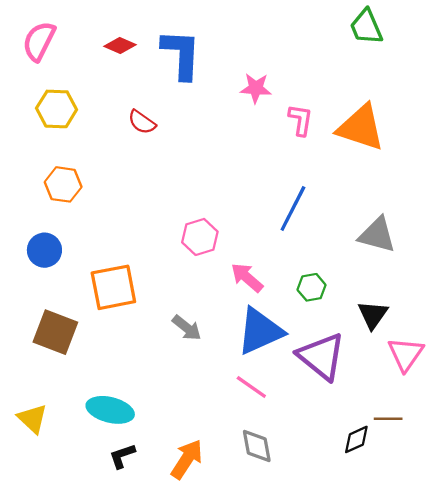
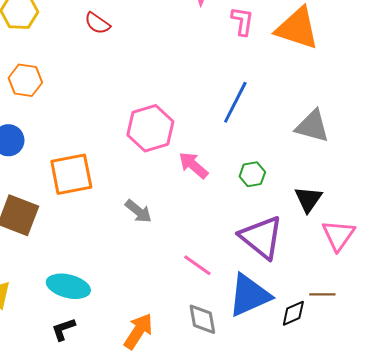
pink hexagon: (200, 237) -> (150, 128), size x1.4
blue triangle: (260, 331) -> (249, 295), moved
black L-shape: (122, 456) -> (63, 329), moved

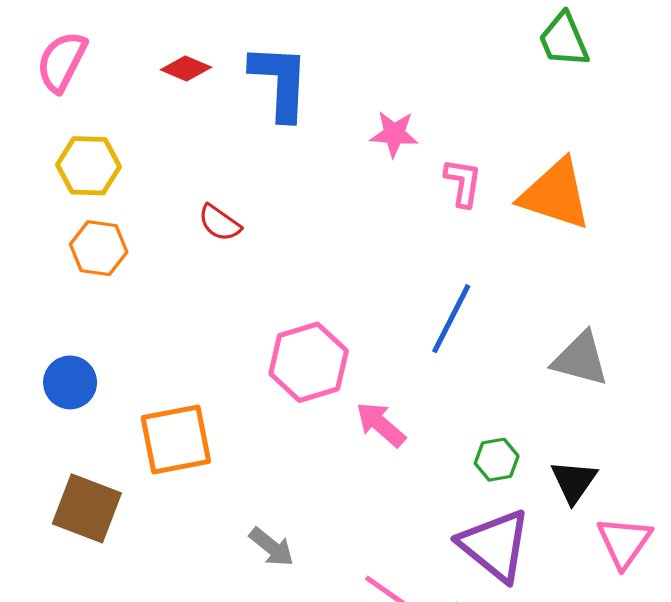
red semicircle: (97, 23) -> (220, 223), moved
orange hexagon: (25, 80) -> (99, 248), moved
green hexagon: (252, 174) -> (497, 460), moved
gray arrow: (138, 211) -> (272, 547), moved

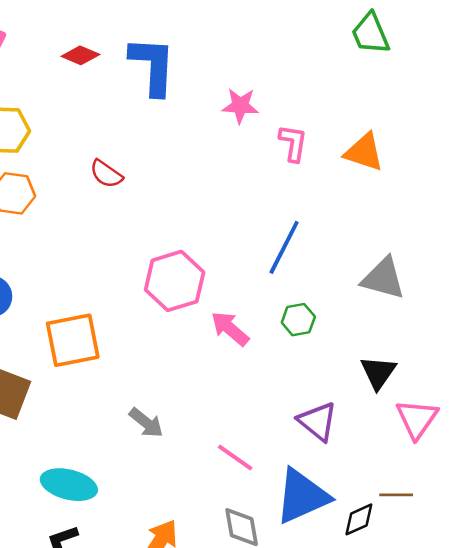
orange triangle: (555, 194) -> (364, 152), size x0.7
green hexagon: (497, 460) -> (298, 320), moved
purple triangle: (495, 545) -> (318, 421), size x0.7

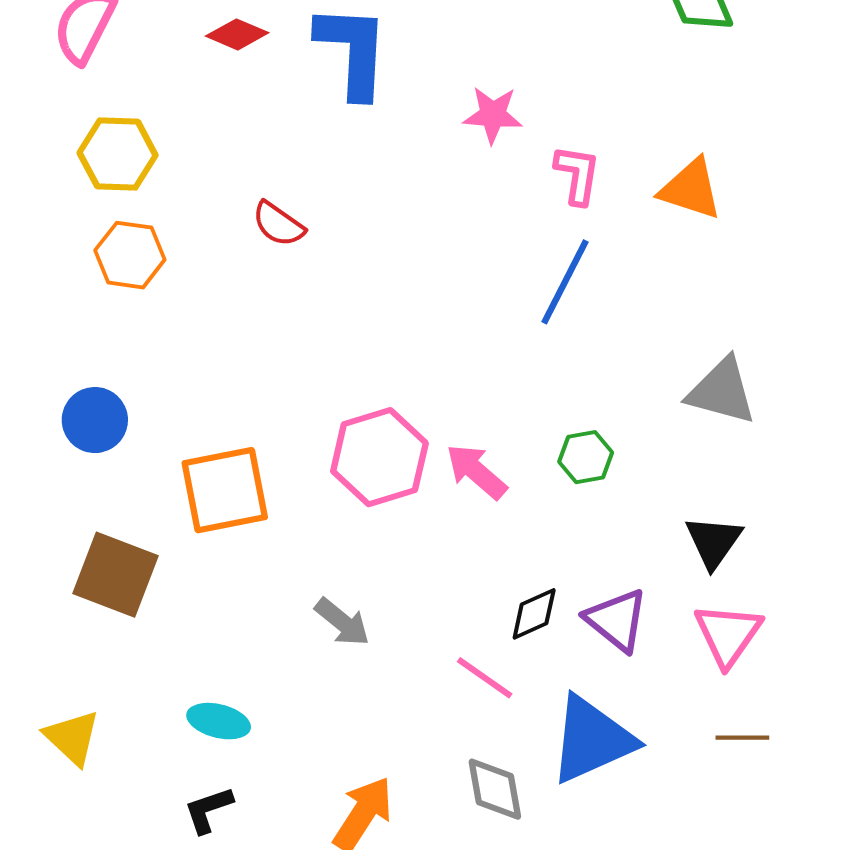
blue line: (284, 247) -> (565, 282), moved
pink hexagon: (175, 281) -> (379, 457), moved
pink triangle: (417, 419) -> (728, 634), moved
cyan ellipse: (69, 485) -> (219, 721), size x0.7
black diamond: (359, 519) -> (534, 614), moved

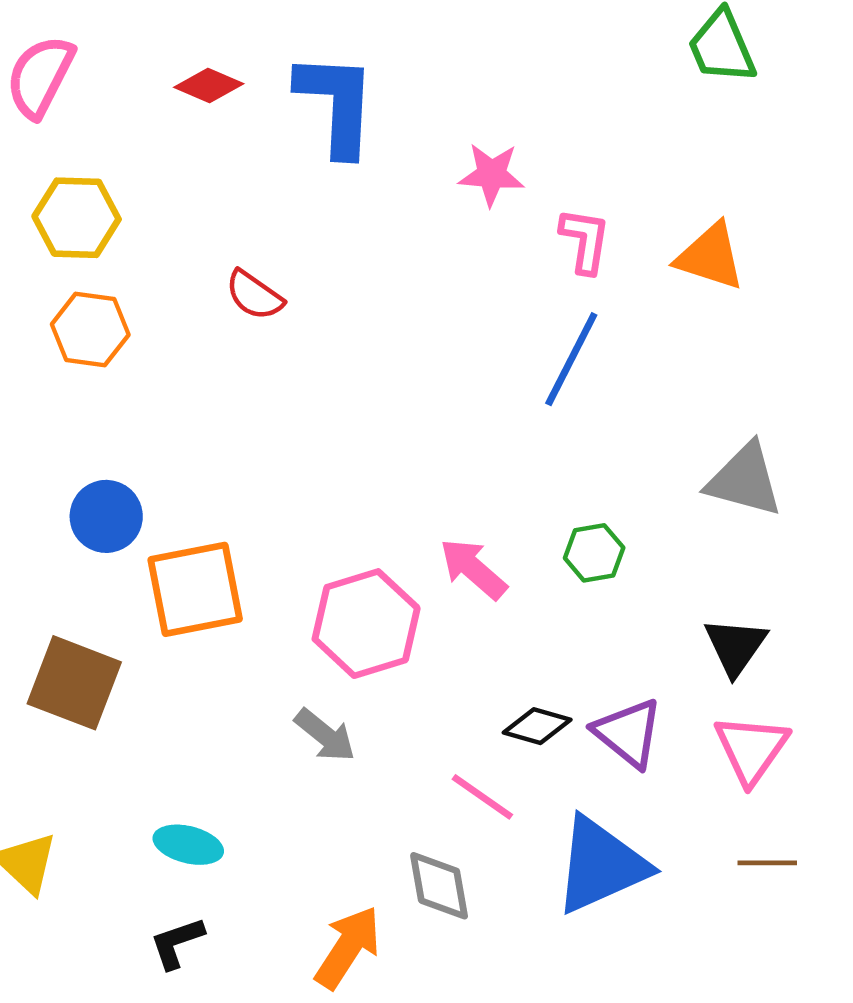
blue circle: (95, 420) -> (106, 516), moved
pink hexagon: (379, 457) -> (366, 624), moved
black diamond: (534, 614) -> (537, 726), turned 40
gray diamond: (495, 789) -> (439, 886), moved

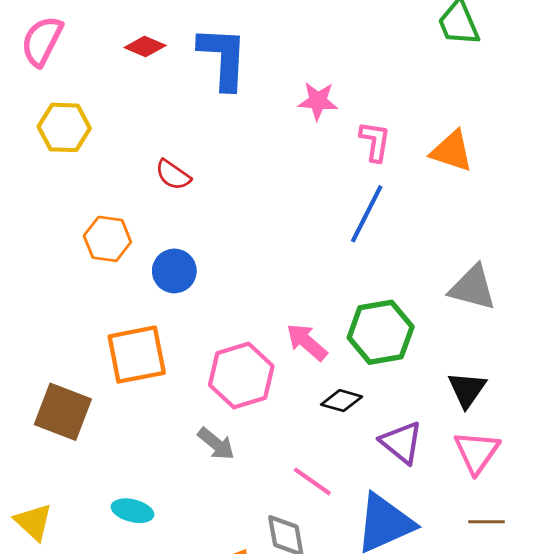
orange hexagon: (90, 329) -> (107, 239), moved
blue circle: (106, 516) -> (174, 271), moved
green hexagon: (594, 553) -> (381, 332), size x1.8
black diamond: (537, 726) -> (342, 401), moved

